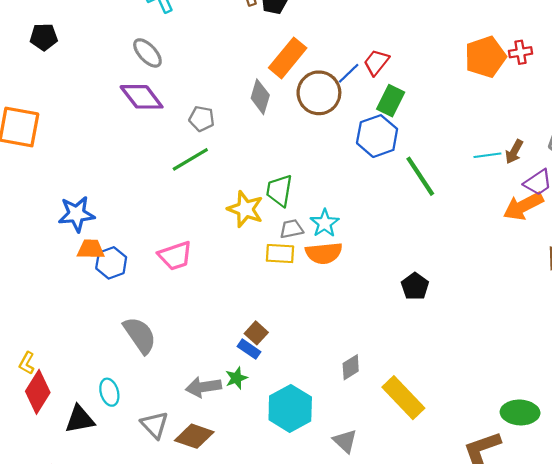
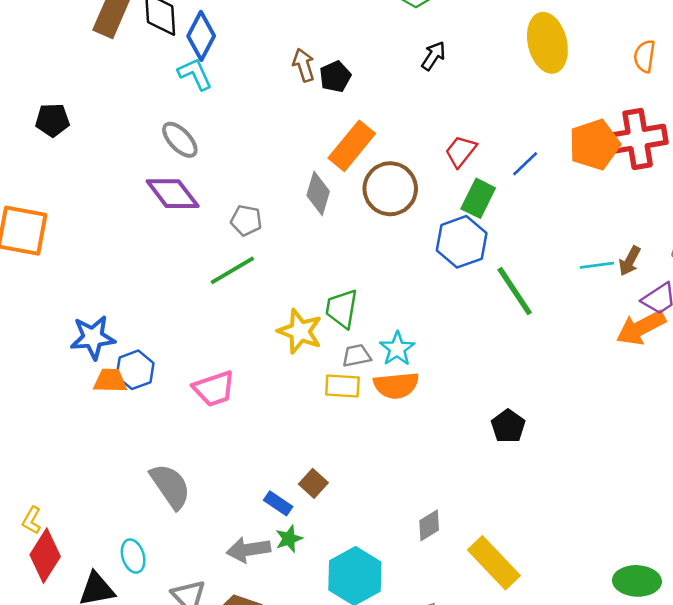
red cross: (521, 52) -> (638, 139), size x2.0
blue line: (349, 73) -> (525, 164), moved
blue hexagon: (111, 263) -> (135, 370), moved
blue rectangle: (249, 349) -> (278, 503), moved

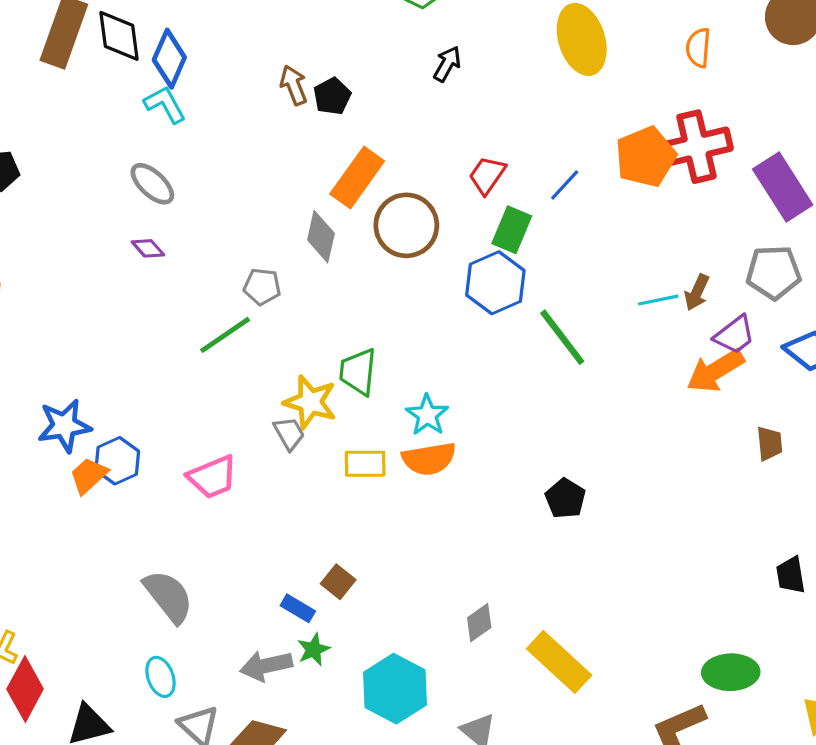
purple diamond: (173, 194) -> (148, 248), size x0.5
gray pentagon: (246, 220) -> (262, 287), moved
gray trapezoid: (357, 356) -> (289, 433), moved, turned 76
orange trapezoid: (110, 381) -> (89, 476), turned -40
cyan ellipse: (133, 556) -> (160, 677), moved

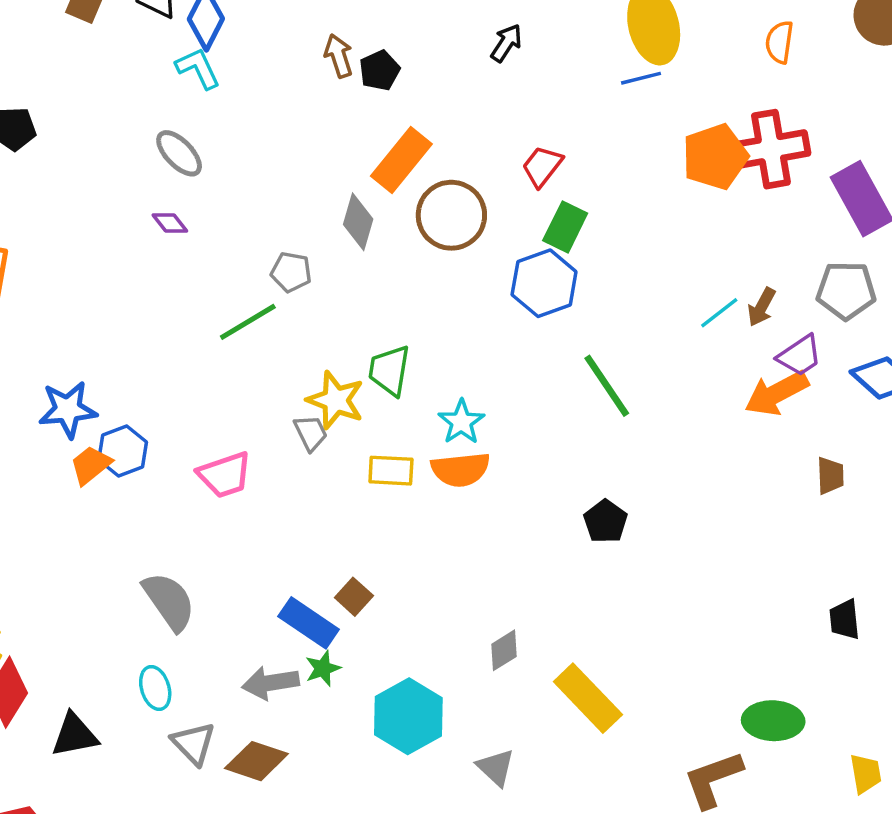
blue line: (565, 185) -> (641, 78), moved, turned 30
cyan line: (658, 300) -> (719, 313), turned -30
green line: (562, 337) -> (607, 386), moved
blue rectangle: (298, 608) -> (309, 623), size x1.6

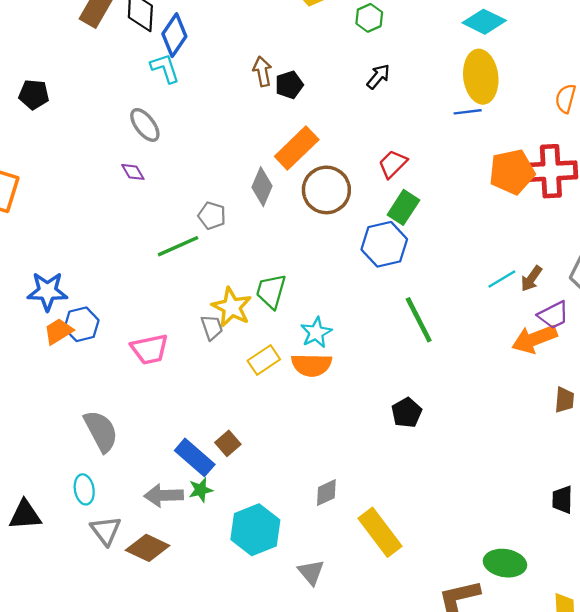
yellow rectangle: (391, 471) -> (264, 360), turned -44

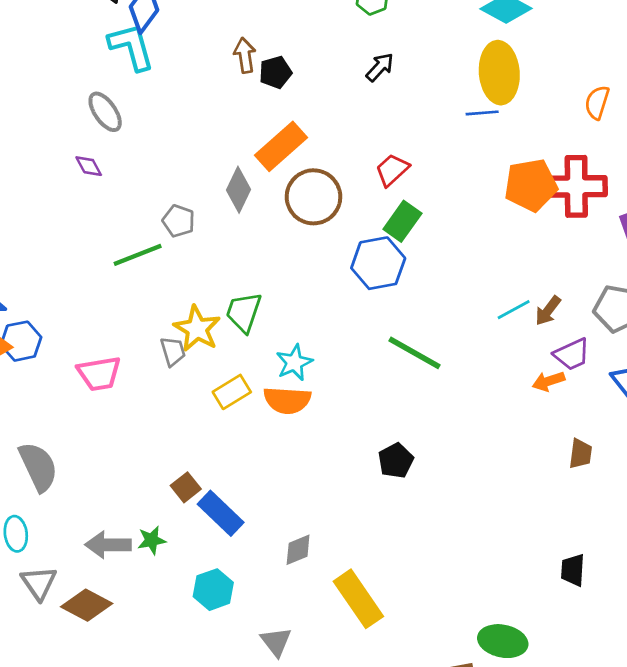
cyan L-shape: (165, 68) -> (131, 47), size x1.4
green line: (419, 320) -> (415, 353), turned -36
orange arrow: (534, 339) -> (548, 381), size x0.6
blue rectangle: (195, 457) -> (221, 513), moved
cyan hexagon: (255, 530) -> (213, 590), size x0.7

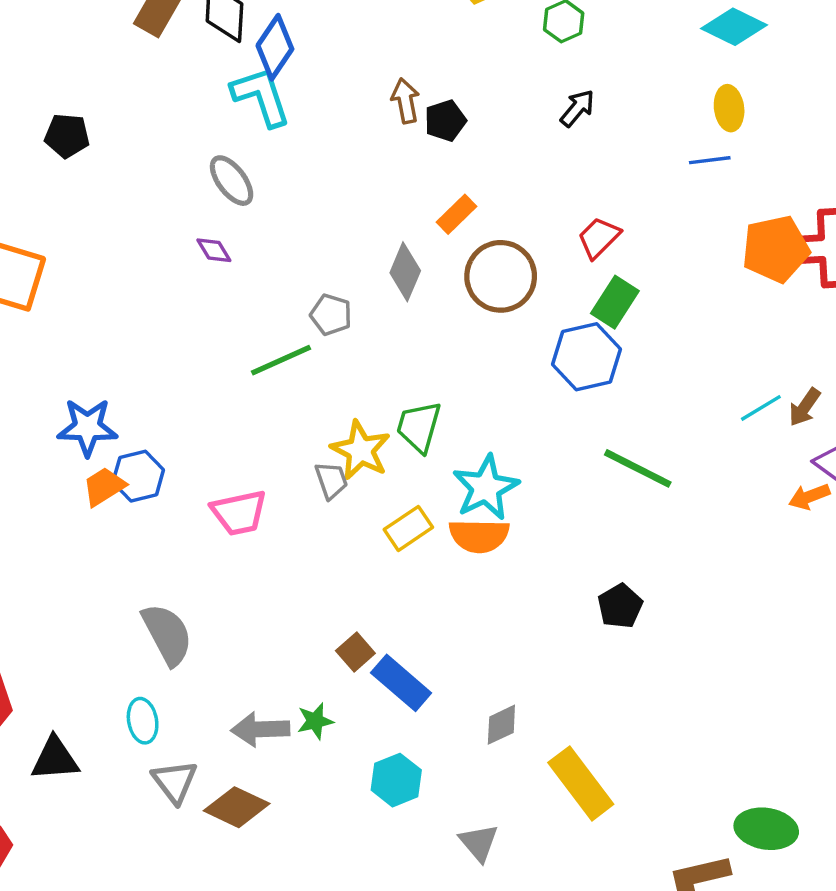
yellow ellipse: (499, 73) -> (729, 108), size x0.6
orange rectangle: (281, 146) -> (456, 214), size x0.6
cyan star: (294, 363) -> (486, 488), size x1.4

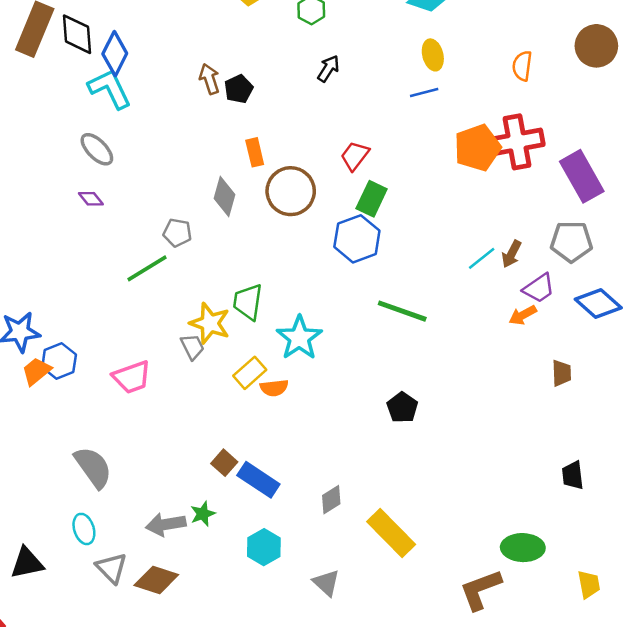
orange rectangle: (456, 214) -> (255, 152), turned -52
orange semicircle: (479, 536) -> (274, 388), moved, size x0.7

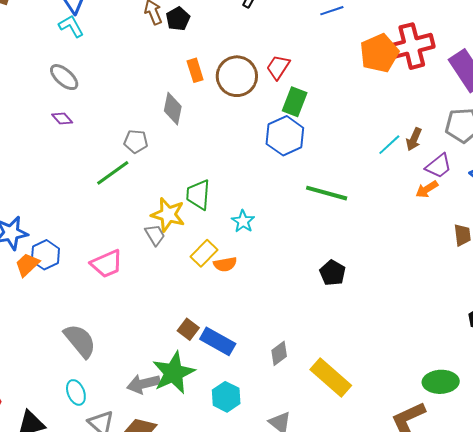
cyan L-shape: (110, 89) -> (71, 26), size x0.7
brown circle: (291, 191) -> (237, 76), moved
cyan star: (299, 338) -> (243, 221), size x0.6
green star: (203, 514) -> (174, 373), size x2.0

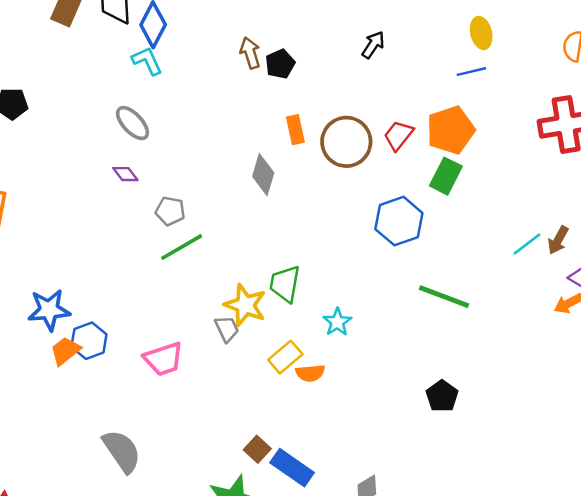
orange pentagon: (379, 53) -> (451, 130), moved
green rectangle: (295, 102) -> (446, 176), moved
gray pentagon: (136, 141) -> (170, 211), moved

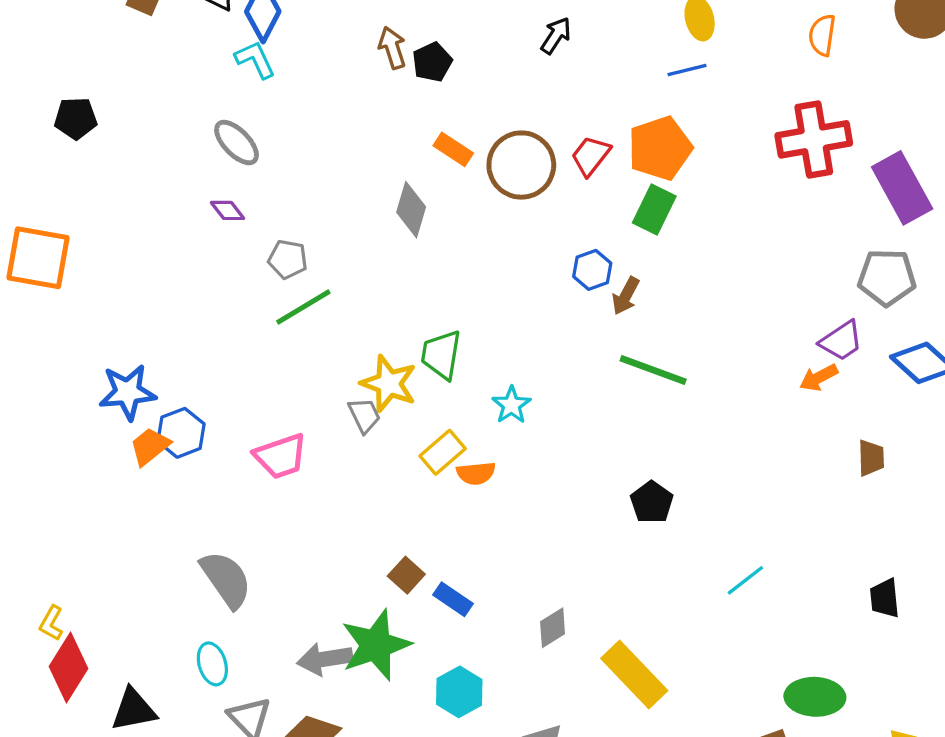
orange rectangle: (295, 130) -> (453, 149), turned -44
blue hexagon: (399, 221) -> (592, 270), size x0.6
brown arrow: (558, 240) -> (626, 296), moved
cyan line: (527, 244) -> (745, 580), moved
blue rectangle: (292, 468) -> (453, 599), size x0.7

